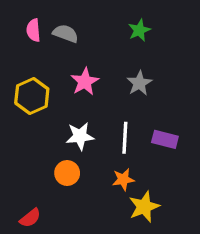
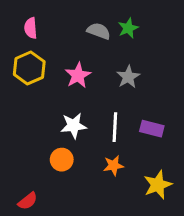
gray semicircle: (66, 33) -> (99, 31), moved
yellow hexagon: (32, 96) -> (29, 68), moved
yellow star: (144, 207) -> (158, 185), moved

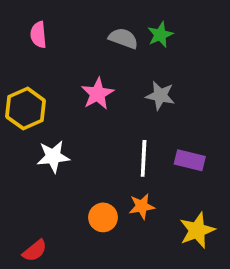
yellow hexagon: (29, 68) -> (25, 109), moved
gray star: (128, 77) -> (160, 96), turned -30
white star: (74, 126) -> (53, 157), moved
orange circle: (62, 160) -> (103, 217), moved

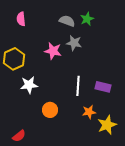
pink star: (97, 94) -> (53, 51), turned -30
gray star: (160, 96) -> (74, 43), moved
orange star: (142, 206) -> (89, 112), moved
orange circle: (103, 217) -> (50, 110), moved

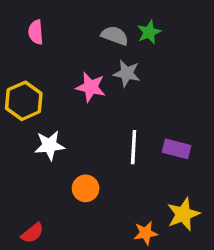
orange star: (89, 112) -> (146, 233), moved

